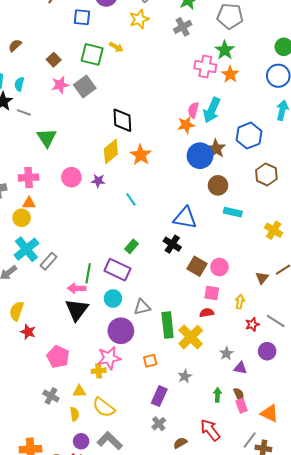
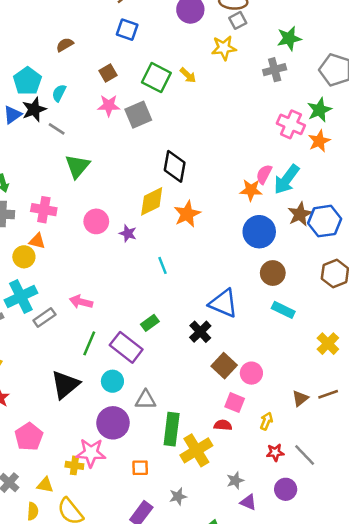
blue square: (82, 17) -> (127, 30), moved
brown star: (216, 149) -> (300, 214), moved
pink arrow: (77, 288) -> (81, 302), moved

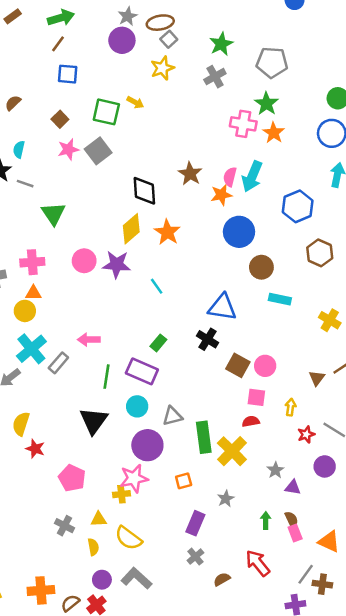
brown star: (300, 214) -> (190, 174), moved
purple star: (128, 233) -> (117, 265), size x1.6

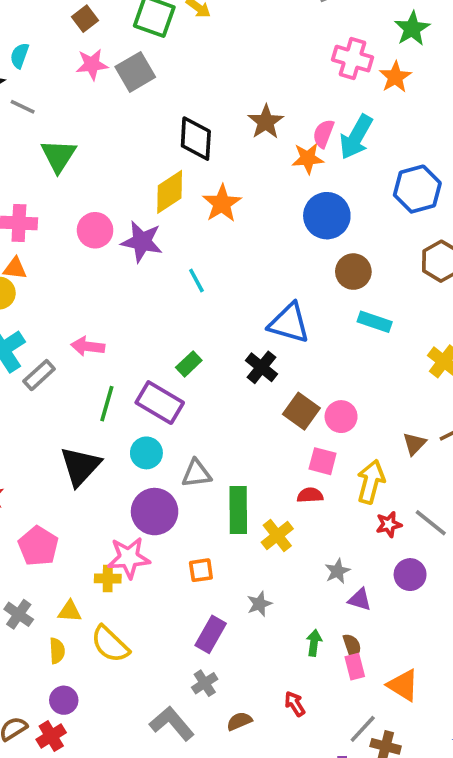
green star: (266, 104) -> (412, 29), moved
yellow arrow: (291, 407) -> (371, 482), size x1.6
yellow cross: (232, 451) -> (277, 536), size x0.7
red arrow: (258, 563) -> (295, 704), size x0.6
gray L-shape: (136, 578) -> (172, 724), moved

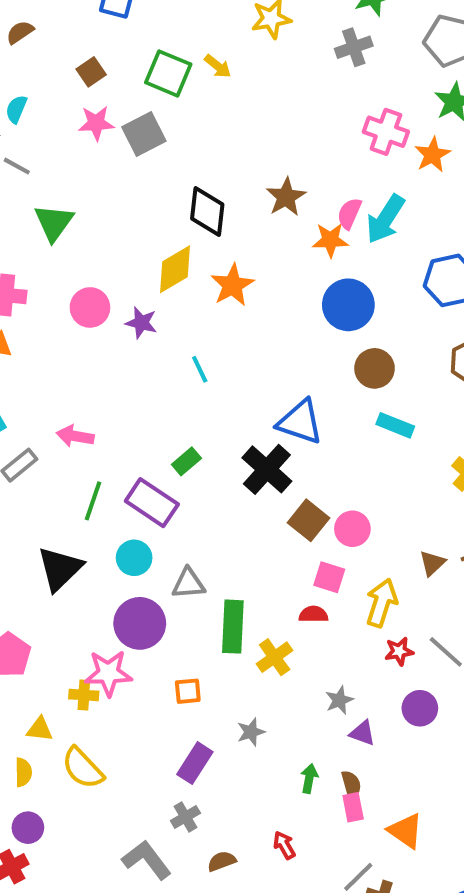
purple star: (142, 242) -> (141, 323), size x0.7
black cross: (261, 367) -> (267, 469), size x1.4

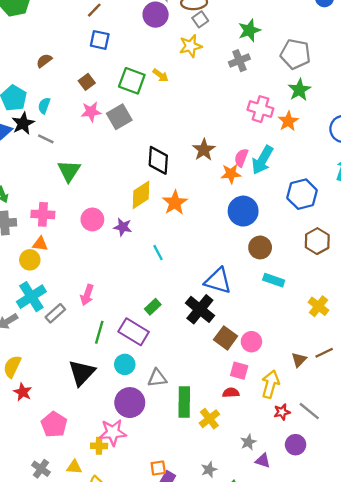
pink arrow: (75, 436) -> (87, 295), turned -78
orange square: (188, 691) -> (158, 468), moved
gray star: (251, 732) -> (209, 470), moved

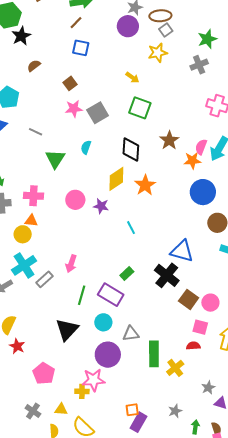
green square: (132, 81) -> (140, 108), moved
cyan semicircle: (44, 106) -> (86, 147), moved
black star: (23, 123) -> (21, 36), moved

